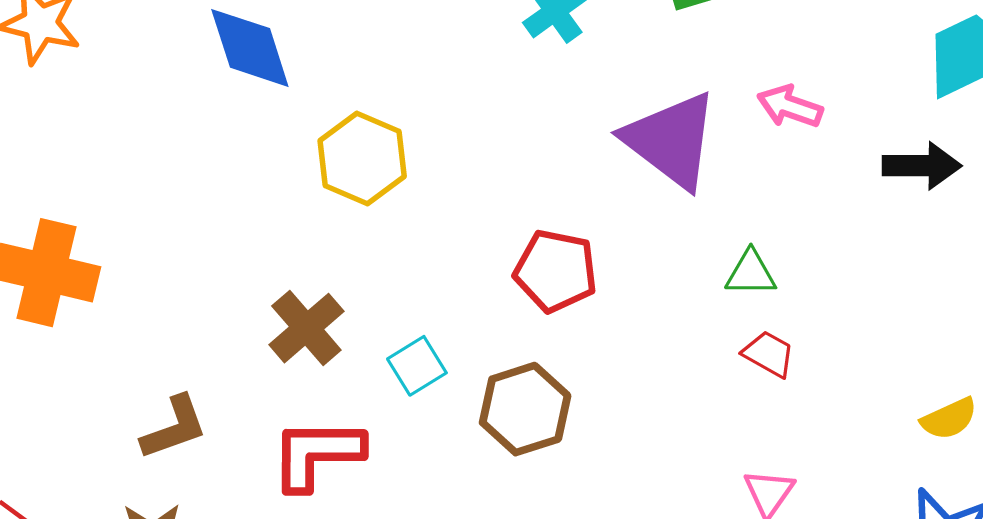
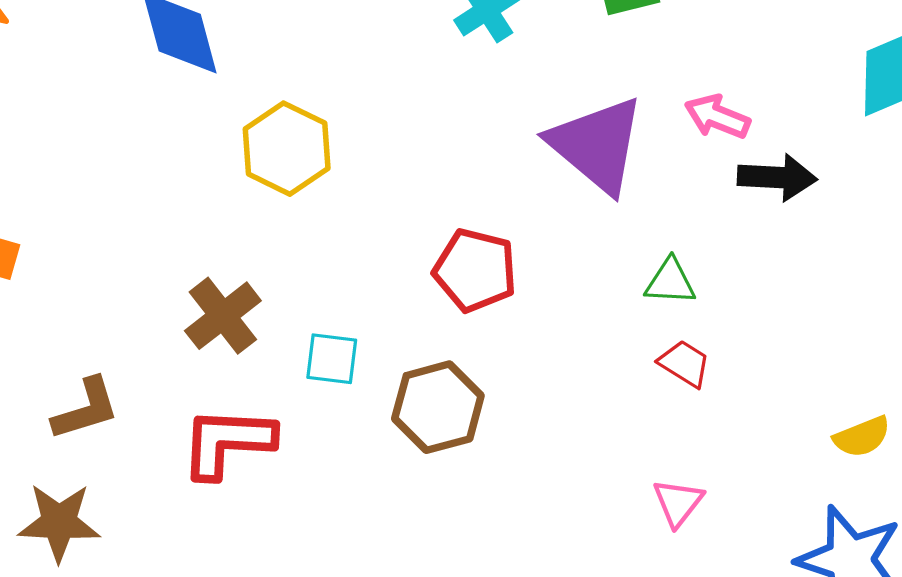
black arrow: (922, 166) -> (777, 177), moved
cyan square: (417, 366) -> (332, 359), turned 36

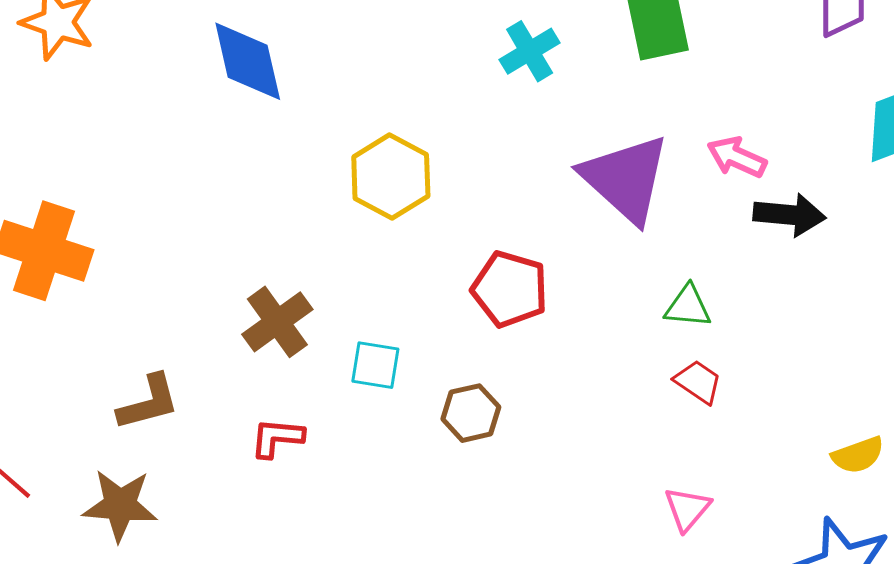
yellow hexagon: (287, 149) -> (391, 177), moved
brown hexagon: (438, 407) -> (471, 413), size x0.7
red L-shape: (227, 442) -> (277, 438), size x0.6

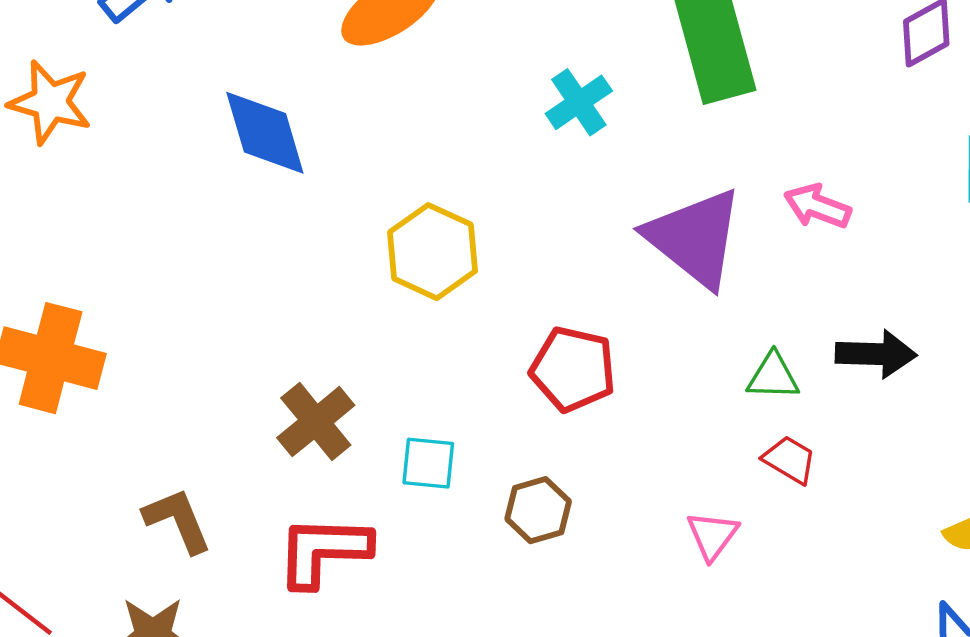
black arrow: (789, 215) -> (876, 354), moved
brown L-shape: (149, 402) -> (178, 520), turned -94
red L-shape: (277, 438) -> (323, 551), size x1.6
pink triangle: (687, 509) -> (712, 535), moved

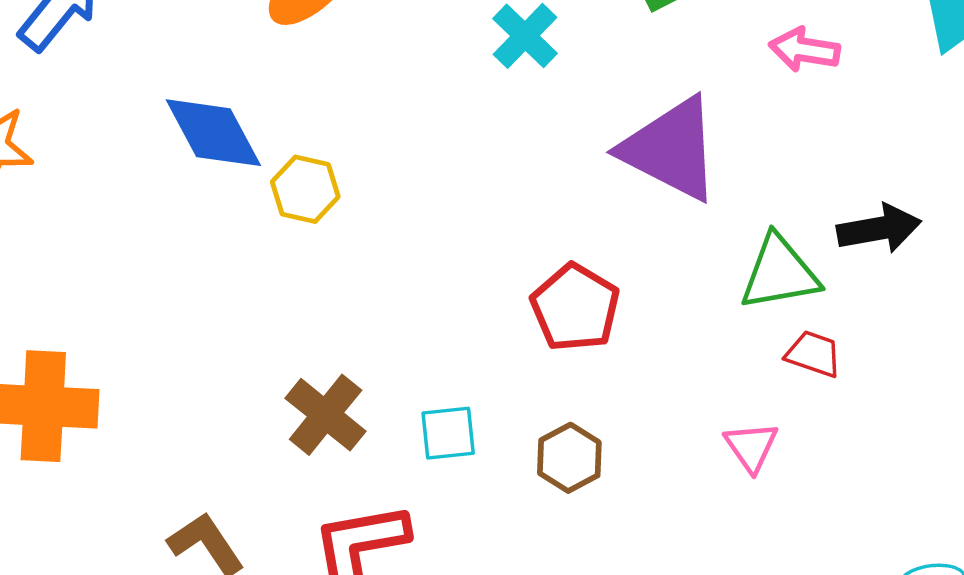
pink arrow: (817, 206) -> (804, 50), moved
yellow hexagon: (433, 252) -> (305, 189), moved, size x0.7
red pentagon: (573, 369) -> (575, 308), turned 30
green triangle: (773, 376) -> (779, 273), size x1.5

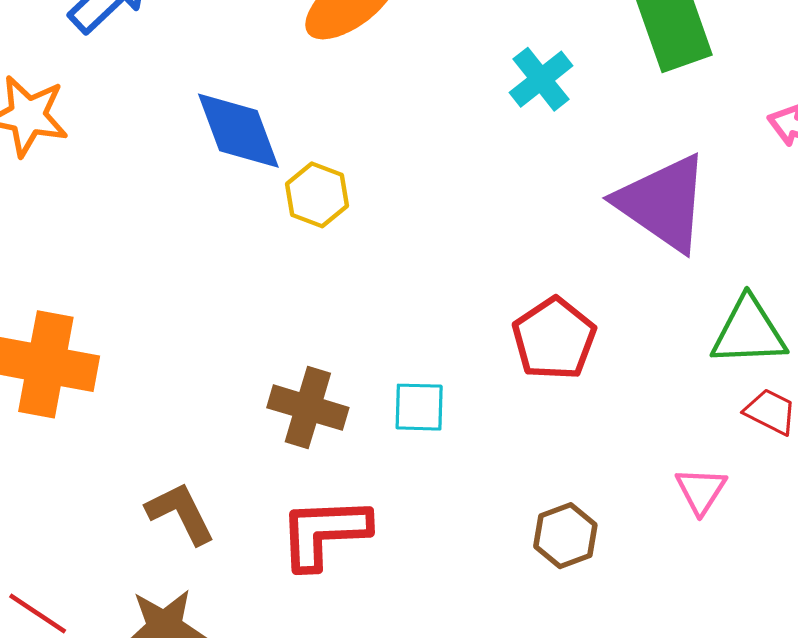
brown cross: (326, 415) -> (308, 408), turned -30
cyan square: (448, 433) -> (419, 407), moved
brown hexagon: (569, 458) -> (565, 536), moved

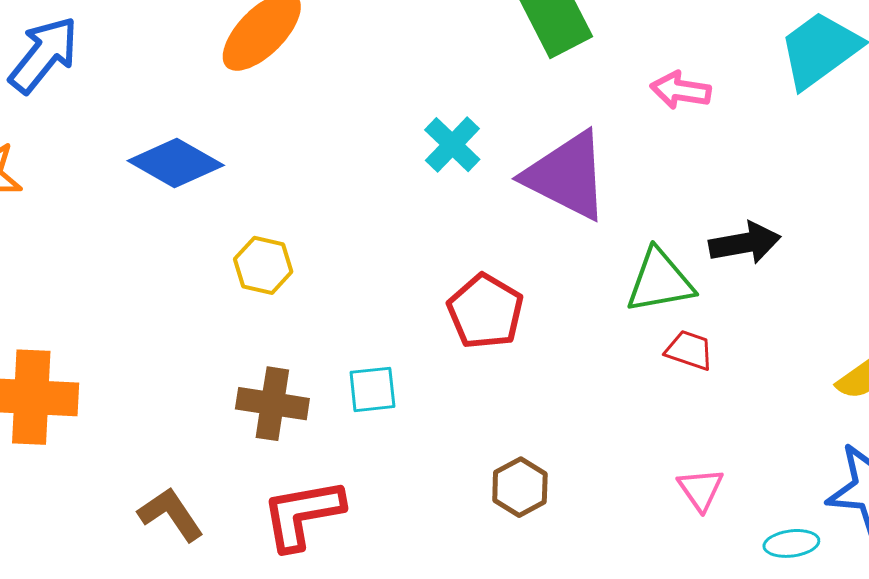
cyan cross: (541, 79) -> (452, 145), moved
blue diamond: (238, 131) -> (176, 163), turned -32
yellow hexagon: (317, 195) -> (263, 265), moved
pink triangle: (701, 490) -> (701, 489), moved

